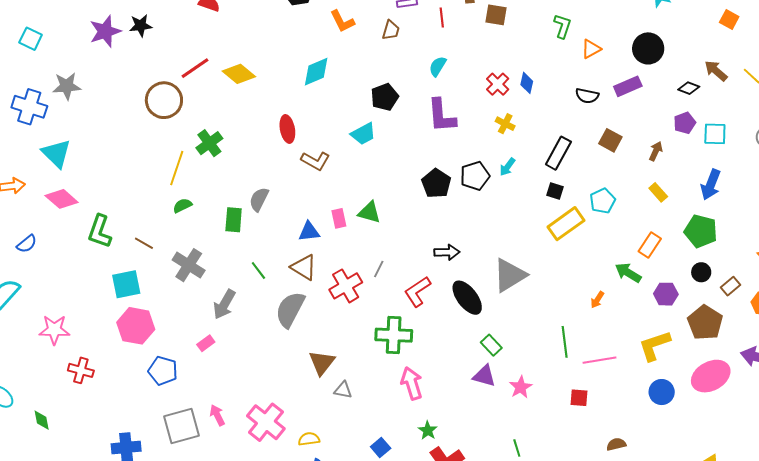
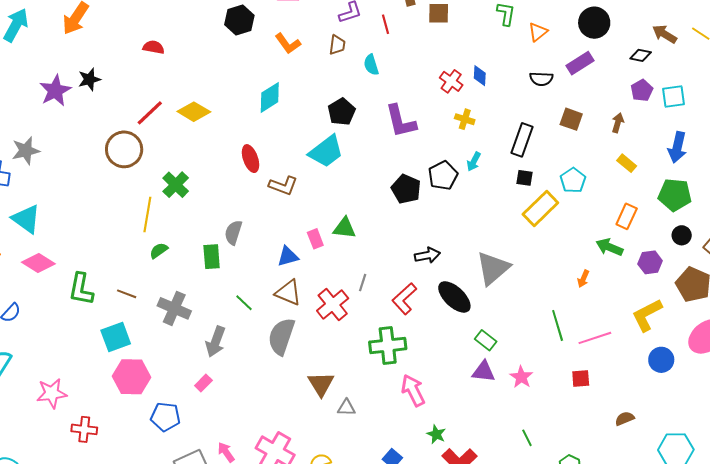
cyan semicircle: (438, 66) -> (371, 65), moved, turned -40
cyan trapezoid: (363, 134) -> (326, 151), size x1.4

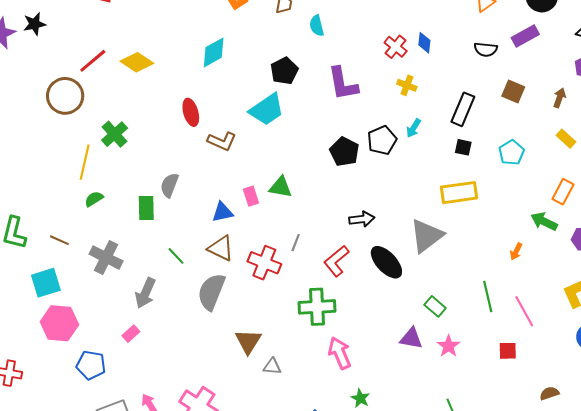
yellow rectangle: (540, 208) -> (459, 193), moved, turned 33
red cross: (333, 304) -> (264, 263), turned -32
pink line: (595, 338) -> (524, 311), turned 76
green rectangle: (486, 340) -> (435, 306), moved

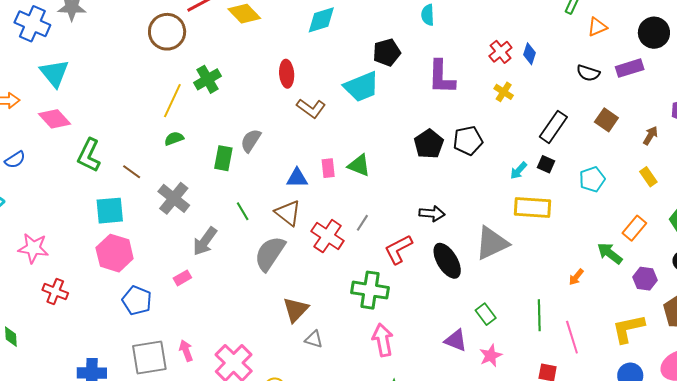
cyan arrow: (414, 128) -> (519, 171), moved

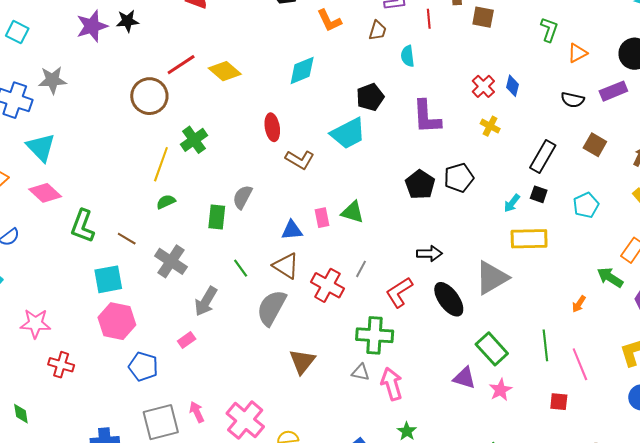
green rectangle: (486, 314) -> (492, 349), size x1.5
gray triangle: (314, 339) -> (361, 372), moved

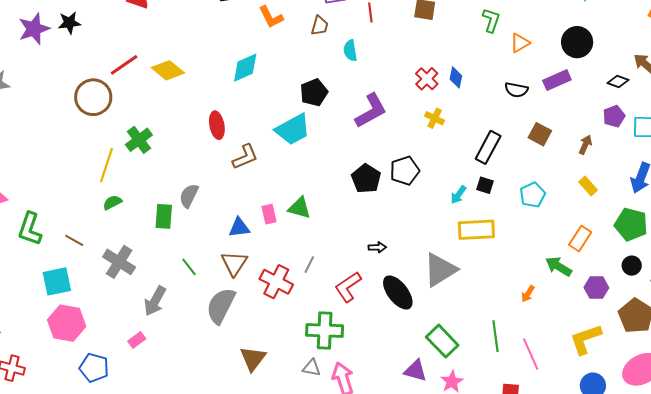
purple L-shape: (427, 117) -> (371, 111), turned -114
brown L-shape: (300, 160) -> (245, 157), turned -52
black arrow: (429, 254) -> (377, 247), size x0.7
brown triangle: (286, 266) -> (234, 263), turned 32

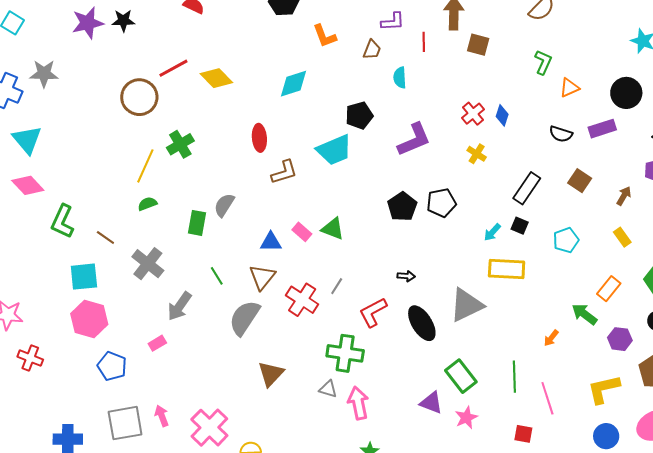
pink rectangle: (269, 214) -> (302, 232), turned -42

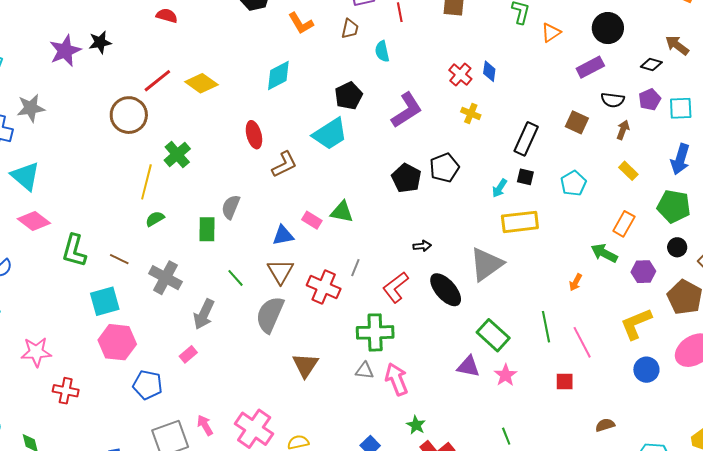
black semicircle: (561, 134) -> (613, 100), moved

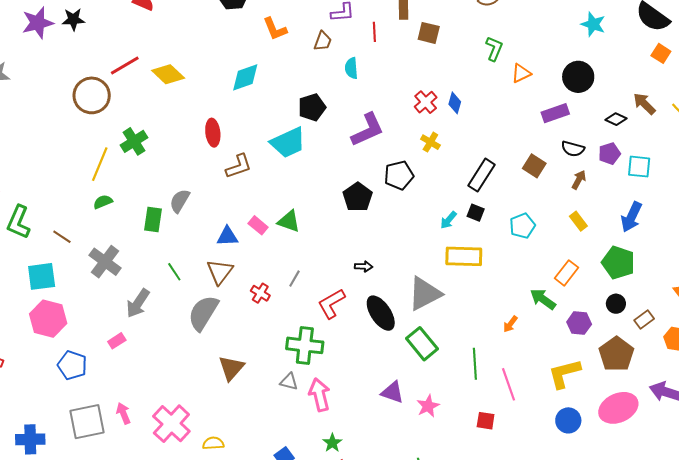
black pentagon: (444, 168) -> (399, 175), moved
red cross: (324, 287) -> (260, 293), size x0.6
green rectangle: (493, 335) -> (422, 344), moved

